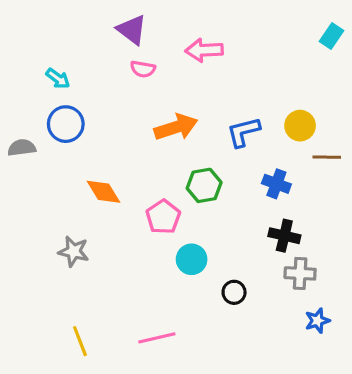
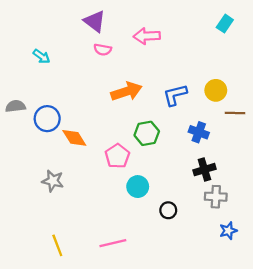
cyan rectangle: (331, 36) -> (225, 24), moved
blue circle: (66, 124) -> (47, 119), moved
black cross: (284, 236) -> (204, 170), turned -30

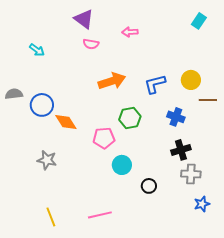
pink arrow: (147, 36) -> (130, 32), size x0.7
pink pentagon: (117, 156) -> (104, 138), turned 30

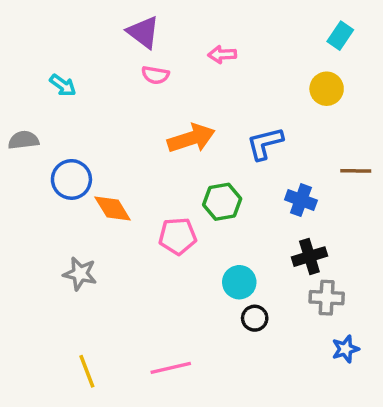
yellow circle: (191, 80) -> (327, 89), moved
gray semicircle: (14, 94) -> (23, 140), moved
cyan circle: (122, 165) -> (239, 282), moved

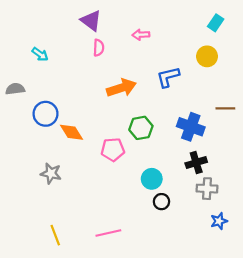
pink semicircle: (155, 75) -> (99, 48), turned -98
blue L-shape: (265, 144) -> (168, 77), moved
blue cross: (301, 200) -> (191, 127), size x1.4

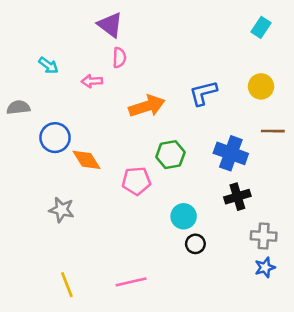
pink arrow: (141, 35) -> (92, 81), moved
yellow circle: (207, 56) -> (261, 86), moved
gray cross: (207, 189) -> (264, 236), moved

